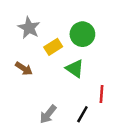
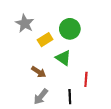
brown arrow: (24, 69) -> (39, 72), moved
black line: (82, 114) -> (70, 97), turned -32

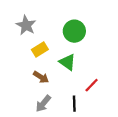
yellow rectangle: (45, 40) -> (40, 49), moved
red line: (86, 79) -> (92, 85), turned 40

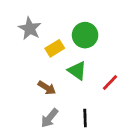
yellow rectangle: (40, 49) -> (55, 48), moved
red line: (92, 85) -> (110, 82), moved

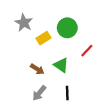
green triangle: (77, 71) -> (61, 65), moved
red line: (110, 82) -> (87, 51), moved

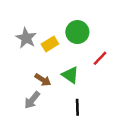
gray star: (24, 23) -> (26, 38), moved
gray arrow: (39, 93) -> (32, 100), moved

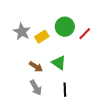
red line: (100, 58) -> (85, 34), moved
gray arrow: (32, 100) -> (36, 88), moved, turned -70

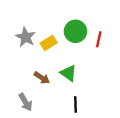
red line: (85, 34) -> (99, 39), turned -32
gray arrow: (36, 88) -> (25, 102), moved

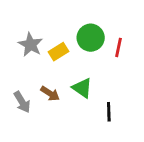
gray arrow: (25, 102) -> (22, 102), moved
black line: (75, 105) -> (109, 112), moved

